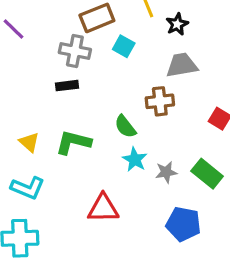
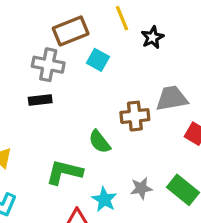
gray trapezoid: (182, 65) -> (172, 98), moved
green L-shape: (73, 142) -> (64, 172), moved
cyan star: (135, 160) -> (104, 200), moved

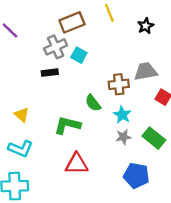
black star: (153, 37) -> (146, 26), moved
cyan square: (98, 60) -> (79, 55), moved
gray cross: (48, 65) -> (56, 47), turned -35
cyan star: (104, 200) -> (122, 115), moved

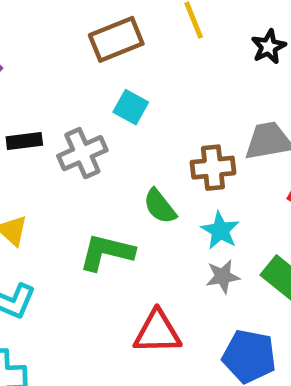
gray cross: (56, 47) -> (82, 153), moved
black rectangle: (50, 73) -> (24, 141), moved
red triangle: (77, 164) -> (157, 332), moved

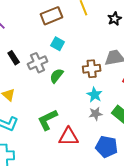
black rectangle: (24, 141) -> (14, 58), turned 64
green semicircle: (160, 206) -> (57, 76), moved, turned 77
green L-shape: (107, 252) -> (48, 120), moved, turned -40

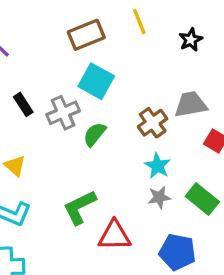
cyan square: (58, 44) -> (96, 81), size x1.5
brown cross: (92, 69) -> (153, 123), turned -30

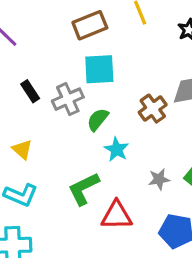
cyan square: (96, 81) -> (99, 69), turned -32
cyan star: (158, 166) -> (117, 149), moved

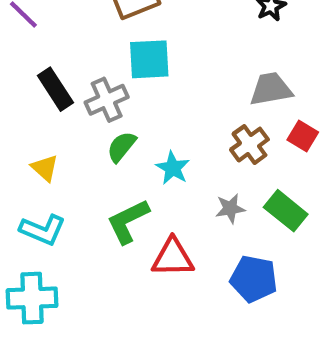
black rectangle: (30, 91) -> (55, 89), size x1.4
brown cross: (153, 109) -> (249, 145), moved
green semicircle: (98, 120) -> (122, 147), moved

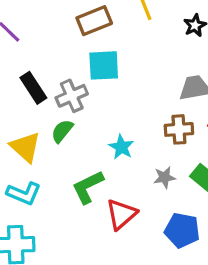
brown cross: (249, 145) -> (179, 129), turned 32
green semicircle: (122, 147) -> (62, 131), moved
yellow triangle: (45, 168) -> (25, 147), size x1.5
red triangle: (173, 258) -> (121, 214), turned -40

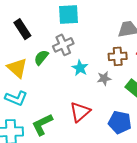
gray cross: (72, 96) -> (63, 45), moved
gray star: (165, 177) -> (104, 78), moved
green L-shape: (88, 187) -> (42, 124), moved

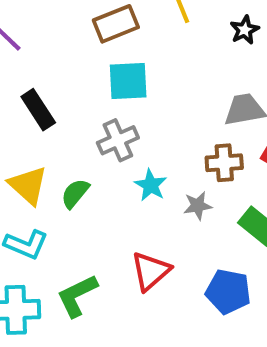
green semicircle: (41, 57) -> (75, 193), moved

